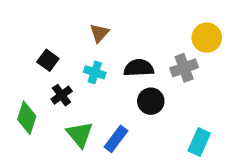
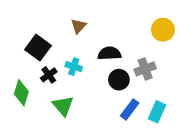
black square: (48, 60) -> (38, 48), size x1.5
gray cross: (184, 68) -> (145, 69), moved
cyan cross: (95, 72) -> (74, 67), moved
blue rectangle: (116, 139) -> (130, 109), moved

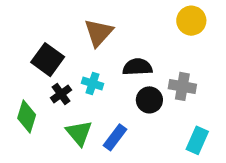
brown triangle: (78, 26) -> (98, 33), size x1.5
yellow circle: (163, 30) -> (191, 21), moved
gray cross: (145, 69) -> (182, 86), turned 30
blue rectangle: (130, 109) -> (115, 137), moved

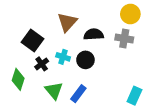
black semicircle: (137, 67) -> (94, 34), moved
gray cross: (182, 86) -> (124, 38), moved
black circle: (149, 100) -> (85, 60), moved

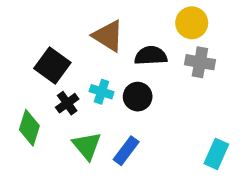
yellow circle: (130, 14) -> (192, 23), moved
brown triangle: (67, 22) -> (108, 36), turned -40

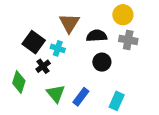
brown triangle: (108, 36) -> (69, 23), turned 30
cyan cross: (102, 92) -> (58, 48), moved
black circle: (138, 97) -> (102, 62), moved
cyan rectangle: (216, 154) -> (117, 101), moved

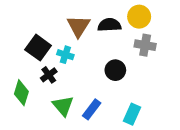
black semicircle: (97, 36) -> (109, 25), moved

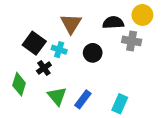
yellow circle: (139, 17) -> (142, 15), moved
black semicircle: (109, 25) -> (113, 23), moved
black circle: (115, 70) -> (93, 53), moved

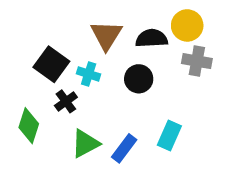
yellow circle: (142, 15) -> (187, 25), moved
black semicircle: (113, 23) -> (152, 38), moved
green triangle: (57, 96) -> (85, 143), turned 42
cyan rectangle: (120, 104) -> (169, 135), moved

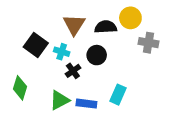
gray cross: (197, 61) -> (149, 43), moved
black cross: (66, 101) -> (73, 71), moved
blue rectangle: (124, 148) -> (86, 104), turned 60

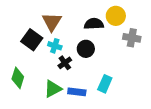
brown triangle: (74, 25) -> (52, 22), moved

